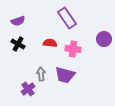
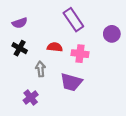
purple circle: (104, 39) -> (112, 34), moved
gray arrow: (41, 74) -> (41, 69), moved

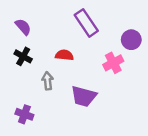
purple semicircle: (20, 23) -> (23, 27), turned -112
pink cross: (80, 54) -> (113, 63), moved, turned -35
purple cross: (31, 97) -> (24, 114), moved, turned -32

